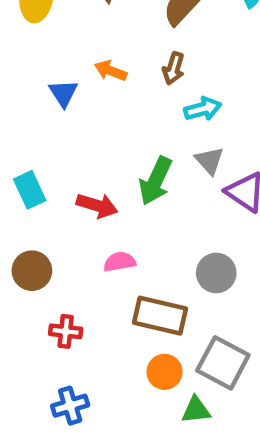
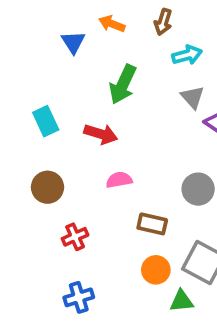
green arrow: (156, 181) -> (123, 84), moved
brown rectangle: (160, 316) -> (152, 224), size x0.7
red cross: (66, 331) -> (75, 237), turned -30

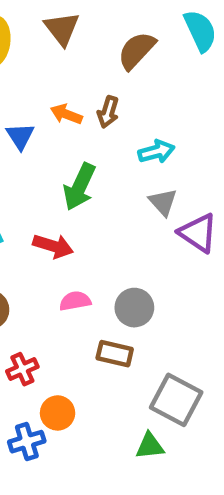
brown arrow: (163, 22) -> (108, 112), moved
gray circle: (198, 189) -> (134, 308), moved
orange circle: (156, 270) -> (58, 413), moved

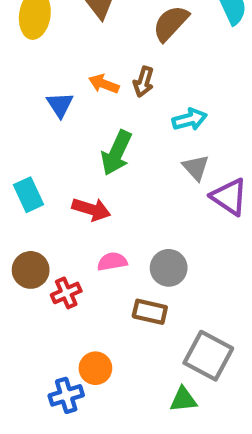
red cross: (22, 369) -> (66, 293), moved

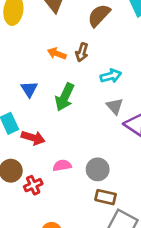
blue triangle: (60, 105) -> (29, 89), moved
red arrow: (91, 209) -> (33, 138), moved
brown rectangle: (150, 312) -> (106, 197), moved

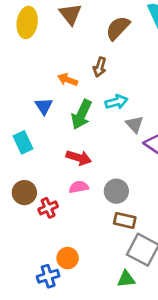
orange arrow: (57, 54) -> (68, 80), moved
cyan arrow: (111, 76) -> (116, 102), moved
red arrow: (33, 138) -> (79, 158), moved

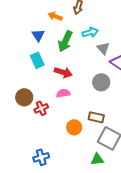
cyan rectangle: (23, 142) -> (37, 60), moved
gray circle: (116, 191) -> (101, 82), moved
orange circle: (68, 258) -> (74, 127), moved

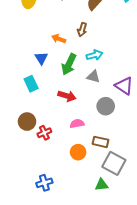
gray triangle: (103, 48) -> (93, 77), moved, turned -32
cyan rectangle: (37, 60) -> (31, 84), moved
pink semicircle: (63, 93) -> (77, 124), moved

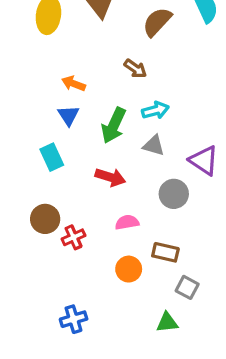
brown arrow: (82, 30) -> (135, 69), turned -72
orange arrow: (59, 39) -> (74, 84), moved
gray square: (114, 163) -> (187, 287), size x0.6

